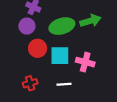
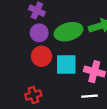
purple circle: (27, 26) -> (39, 33), moved
white line: (64, 84) -> (90, 96), moved

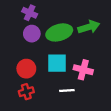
red circle: (42, 56) -> (26, 69), moved
white line: (90, 96) -> (67, 91), moved

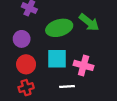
green arrow: (89, 27) -> (89, 22), turned 55
purple circle: (32, 34) -> (22, 39), moved

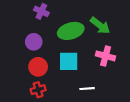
pink cross: (84, 65) -> (106, 56), moved
white line: (67, 86) -> (87, 89), moved

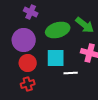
purple circle: (34, 42) -> (24, 40), size x1.5
white line: (87, 89) -> (71, 73), moved

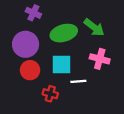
red cross: (28, 84) -> (50, 94), moved, turned 32

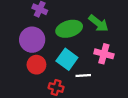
cyan square: (61, 64) -> (67, 59), turned 36

